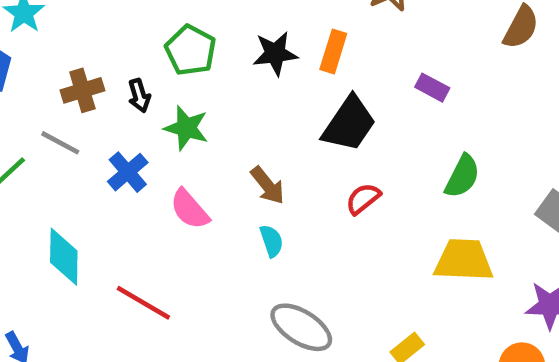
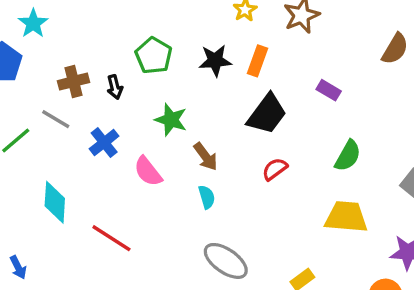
green star: (186, 128) -> (171, 120), moved

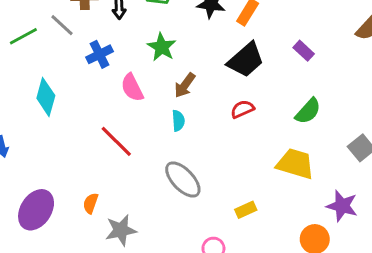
brown arrow: (206, 156) -> (185, 85), turned 60
red line: (111, 238) -> (116, 141), moved

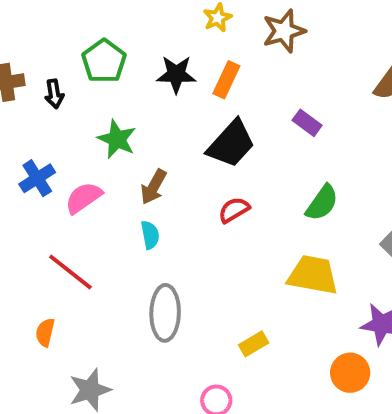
blue cross: (99, 54) -> (37, 178), moved
pink semicircle: (132, 88) -> (84, 198), turned 88
gray ellipse: (183, 180) -> (165, 313), turned 51
orange semicircle: (91, 203) -> (45, 332), moved

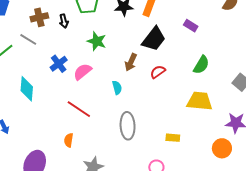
brown arrow: (154, 187) -> (131, 62), moved
yellow rectangle: (254, 344) -> (173, 138), turned 40

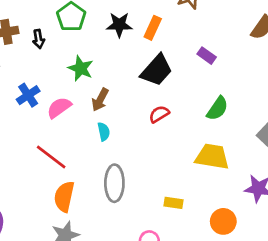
brown arrow: (131, 62) -> (100, 100), moved
orange semicircle: (69, 140) -> (64, 197), moved, size x1.6
orange circle: (222, 148) -> (223, 221), moved

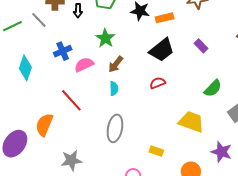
orange rectangle: (153, 28) -> (165, 18), turned 42
green semicircle: (217, 108) -> (213, 88), moved
orange semicircle: (64, 197) -> (44, 125), moved

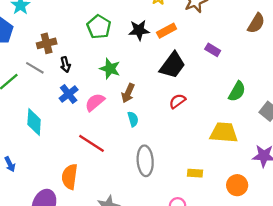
black arrow: (78, 11) -> (65, 65), moved

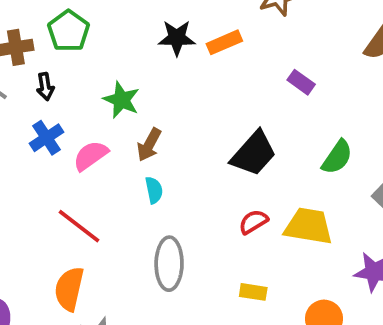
green pentagon: (99, 27) -> (69, 31), moved
black trapezoid: (172, 65) -> (254, 154), moved
red semicircle: (177, 101) -> (253, 222), moved
orange semicircle: (70, 177) -> (69, 289), moved

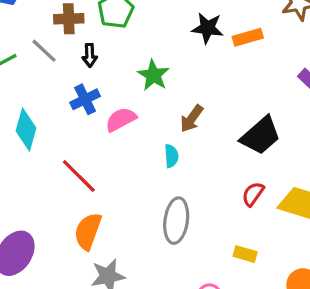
brown arrow: (149, 145) -> (192, 119), moved
red semicircle: (253, 222) -> (253, 194), turned -30
red line: (79, 226) -> (79, 176), moved

